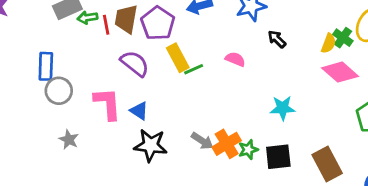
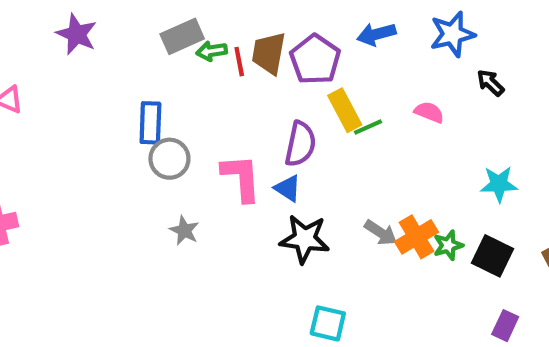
purple semicircle: (135, 63) -> (300, 144), moved, turned 64
black square: (278, 157) -> (493, 256), turned 32

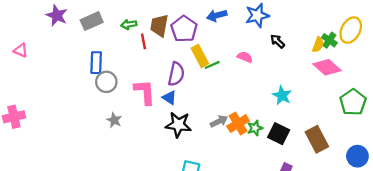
gray rectangle: (182, 36) -> (92, 21), moved
red line: (239, 62) -> (143, 41), moved
cyan star: (499, 184) -> (282, 95), turned 30
gray arrow: (381, 233) -> (219, 121), turned -60

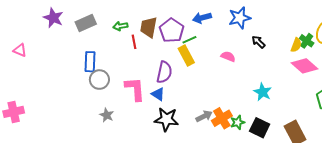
green line: (212, 65) -> (189, 40), moved

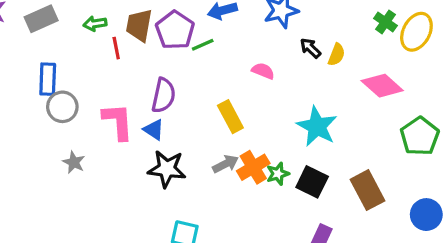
green cross: (307, 41) -> (385, 22), moved
yellow semicircle: (296, 45) -> (337, 55), moved
yellow rectangle: (186, 55) -> (230, 117), moved
cyan star: (263, 92) -> (317, 126), size x1.4

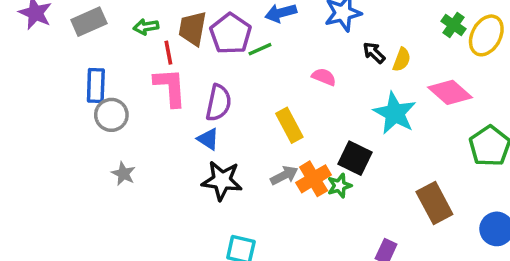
pink L-shape: (118, 122) -> (170, 87), moved
cyan star: (317, 126) -> (395, 113), moved
black square: (312, 182) -> (355, 158), moved

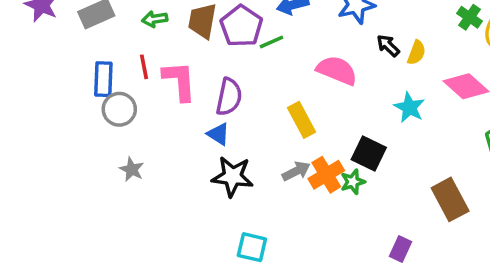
red line: (168, 53) -> (144, 67), moved
pink semicircle: (324, 77) -> (337, 70), size x1.6
cyan star: (395, 113) -> (409, 107), size x0.7

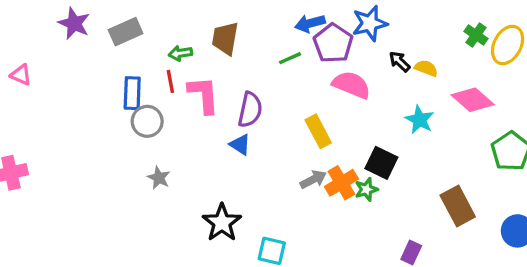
green arrow: (155, 19) -> (180, 53), moved
purple pentagon: (241, 26) -> (333, 43), moved
yellow semicircle: (416, 53) -> (426, 68), turned -90
black star: (232, 176) -> (222, 223), moved, turned 30

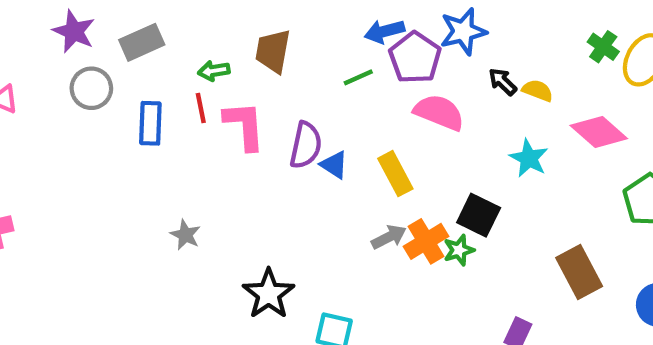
gray circle: (147, 121) -> (91, 88), moved
blue triangle: (240, 145) -> (334, 165), moved

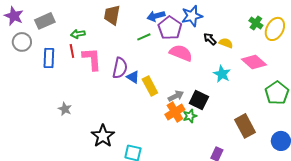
brown trapezoid: (273, 51) -> (112, 15), moved
yellow rectangle: (395, 174) -> (150, 86), moved
gray arrow: (389, 237) -> (176, 96), moved

